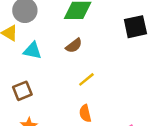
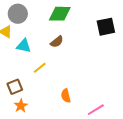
yellow line: (86, 79) -> (40, 68), moved
brown square: (22, 91) -> (15, 87), moved

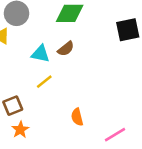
cyan triangle: (24, 46) -> (41, 54), moved

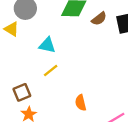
brown semicircle: (66, 49) -> (99, 19), moved

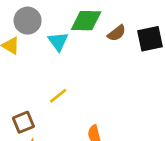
cyan triangle: (47, 45) -> (58, 41), moved, turned 42

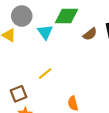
brown semicircle: (117, 33) -> (90, 34), moved

